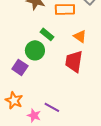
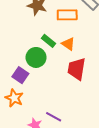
orange triangle: (80, 36) -> (68, 44), moved
orange star: (14, 100) -> (14, 98), moved

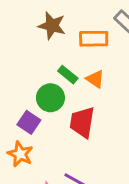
red trapezoid: (77, 69) -> (82, 122), moved

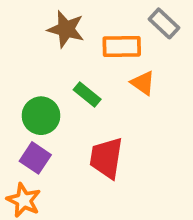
orange triangle: (95, 79) -> (143, 83), moved
green circle: (50, 98) -> (41, 116), moved

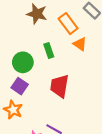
orange rectangle: (122, 47) -> (68, 24), turned 54
green rectangle: (87, 95) -> (49, 50), turned 32

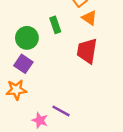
red trapezoid: (59, 86) -> (87, 51), moved
orange star: (13, 110) -> (16, 90), turned -30

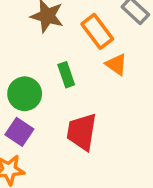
red trapezoid: (87, 51) -> (82, 132), moved

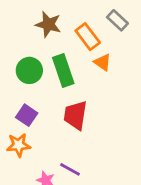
green rectangle: (66, 75) -> (63, 70), size x1.6
green circle: (25, 94) -> (29, 70), moved

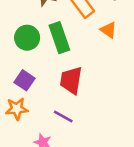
orange triangle: (103, 62) -> (108, 30), moved
purple line: (70, 169) -> (63, 116), moved

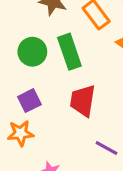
purple square: (24, 80) -> (29, 101), turned 30
purple line: (63, 116) -> (106, 148), moved

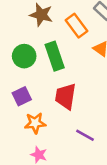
orange star: (21, 133) -> (35, 123), moved

